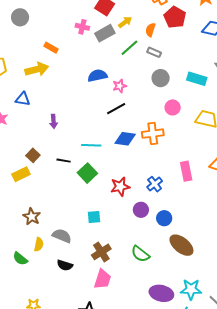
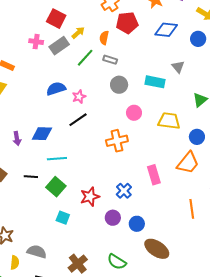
red pentagon: (175, 17) -> (127, 23), turned -30
blue diamond: (125, 139) -> (42, 134), moved
cyan square: (94, 217) -> (63, 218), moved, turned 32

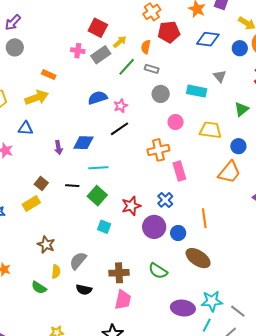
pink rectangle: (154, 175) -> (179, 171), moved
orange line: (192, 209) -> (204, 218), moved
purple circle: (113, 218) -> (154, 227), size x1.5
gray semicircle: (37, 252) -> (78, 261), turned -66
brown cross: (78, 264) -> (119, 273), turned 36

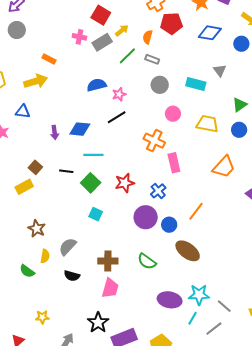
blue circle: (238, 146) -> (239, 130), moved
orange cross: (158, 150) -> (154, 141), turned 35
red star: (131, 206) -> (125, 183), moved
orange line: (204, 218) -> (196, 211), turned 42

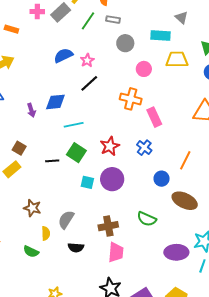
orange rectangle: (49, 59) -> (11, 29), moved
yellow trapezoid: (207, 124) -> (177, 60), moved
black line: (66, 171) -> (52, 161), moved
purple circle: (146, 217) -> (112, 179), moved

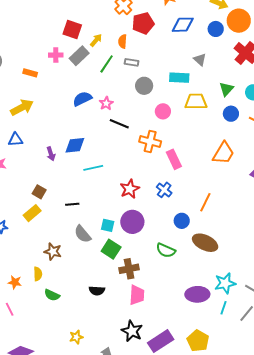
black line: (89, 83) -> (119, 124), moved, turned 66
green square: (76, 153) -> (111, 249), moved
green semicircle: (147, 219) -> (166, 250), moved
gray semicircle: (66, 220) -> (83, 234), moved, turned -72
yellow semicircle: (46, 233) -> (38, 274), moved

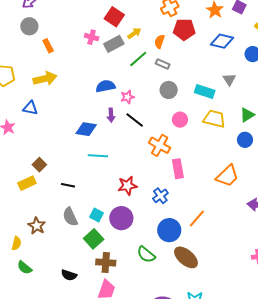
orange rectangle: (30, 73) -> (48, 46), moved, turned 32
purple arrow: (51, 154) -> (111, 115), moved
blue circle: (182, 221) -> (169, 230), size x1.5

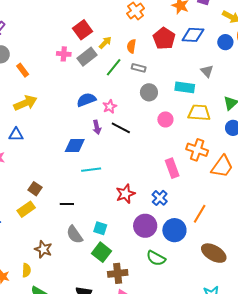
red square: (114, 17) -> (83, 30), turned 30
red pentagon: (184, 29) -> (164, 38), moved, turned -30
orange cross: (160, 145) -> (197, 150), moved
purple circle: (121, 218) -> (145, 226), moved
brown ellipse: (186, 257) -> (214, 253), moved

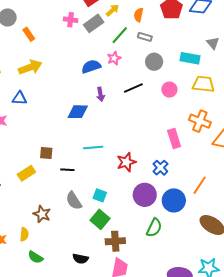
pink star: (110, 106) -> (114, 58), moved
black line: (121, 128) -> (133, 88), moved, turned -54
cyan line: (91, 170) -> (93, 147), moved
brown square: (35, 189) -> (46, 153), moved, turned -32
green semicircle: (156, 258) -> (154, 228), turned -96

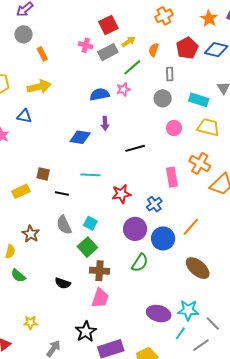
gray rectangle: (145, 37) -> (170, 74), moved, turned 64
black line: (133, 88) -> (135, 148), moved

